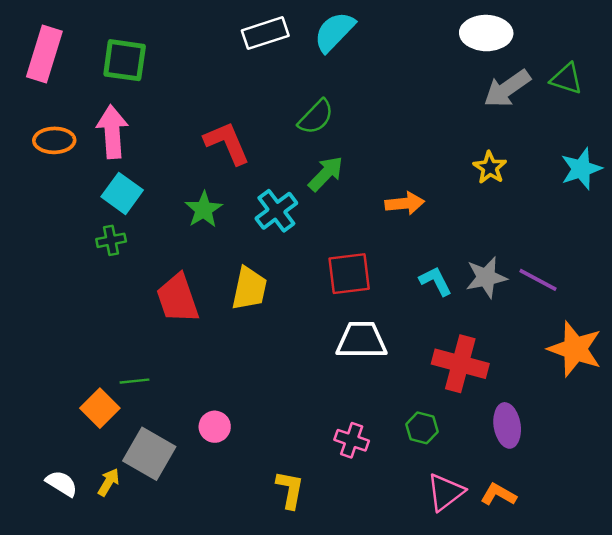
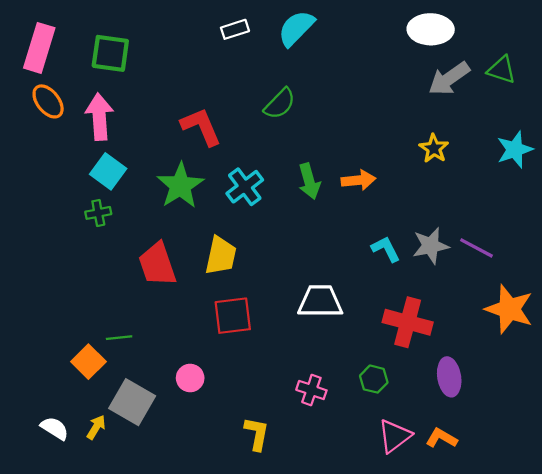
white rectangle: (265, 33) -> (235, 29), size x0.7
orange ellipse: (54, 140) -> (48, 101), moved, turned 52
green arrow: (326, 174) -> (309, 181), moved, turned 120
green star: (204, 210) -> (180, 186), size x1.4
red square: (349, 274) -> (233, 316), moved

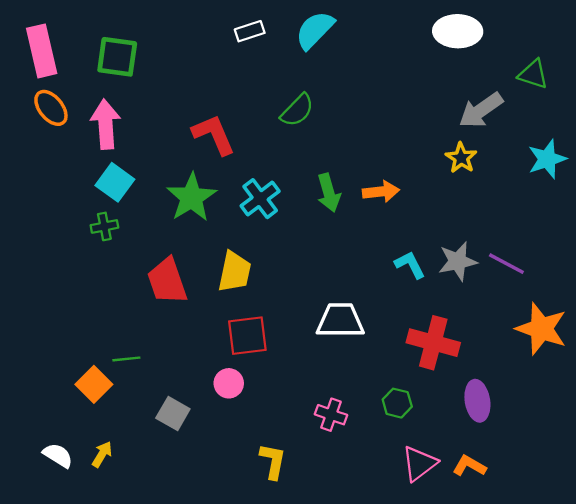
pink rectangle: (39, 48) -> (42, 51), turned -30
gray arrow: (449, 79) -> (481, 110), moved
pink circle: (190, 378) -> (229, 383), moved
gray square: (132, 402) -> (173, 414), moved, size x0.7

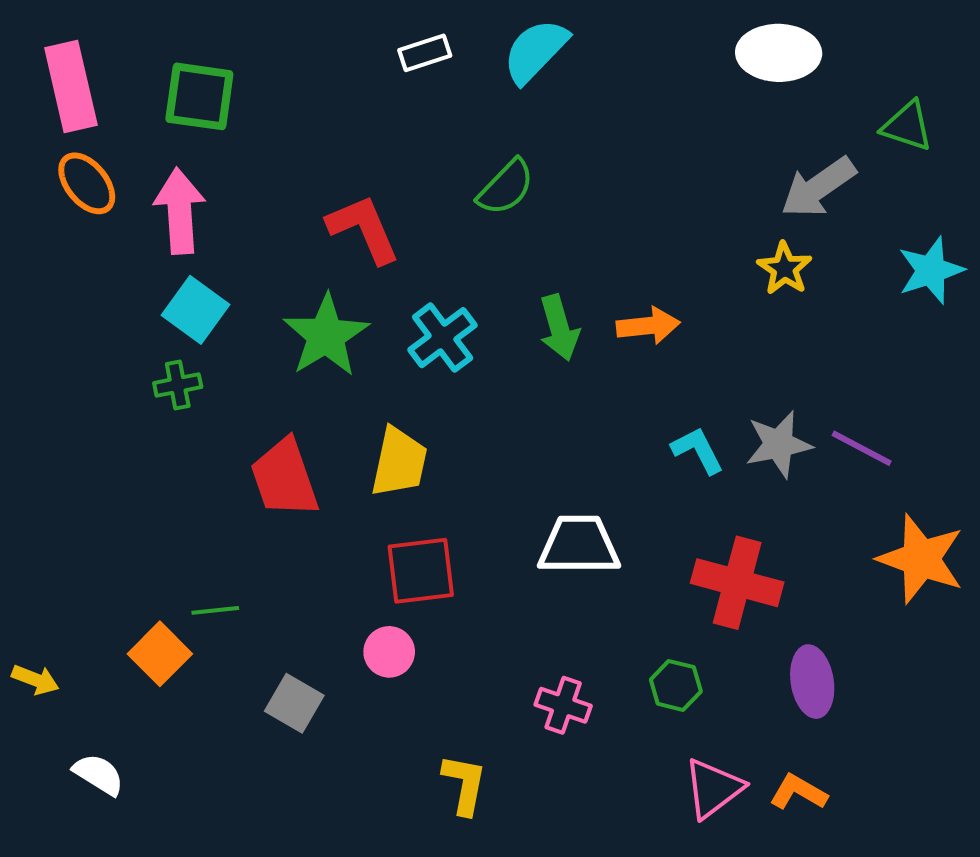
yellow arrow: (102, 454) -> (35, 680), moved, turned 80

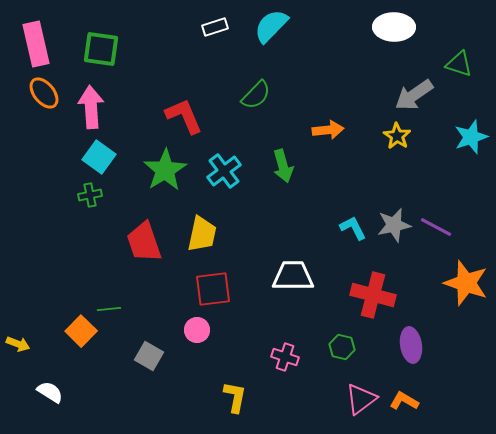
orange arrow: (648, 326) -> (328, 130), moved

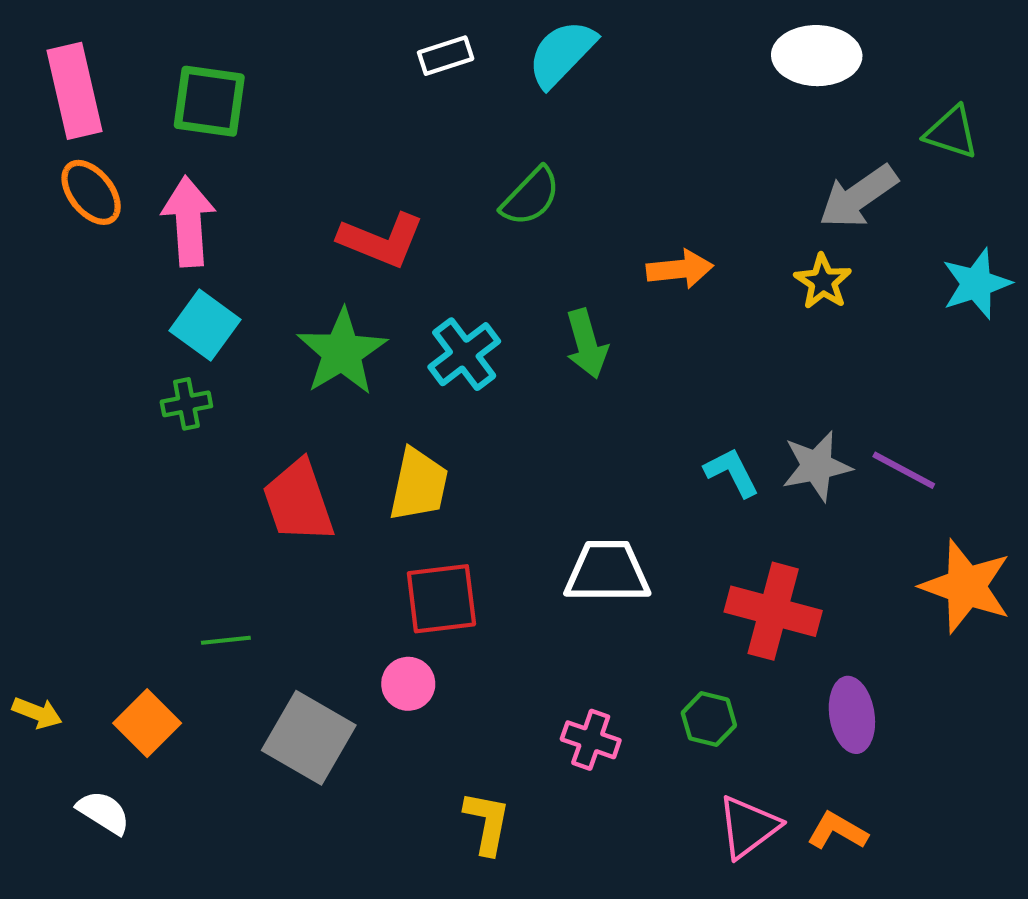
red L-shape: (184, 116) -> (381, 240), turned 135
orange square: (81, 331) -> (147, 723), moved
gray square: (149, 356) -> (309, 738), size x1.5

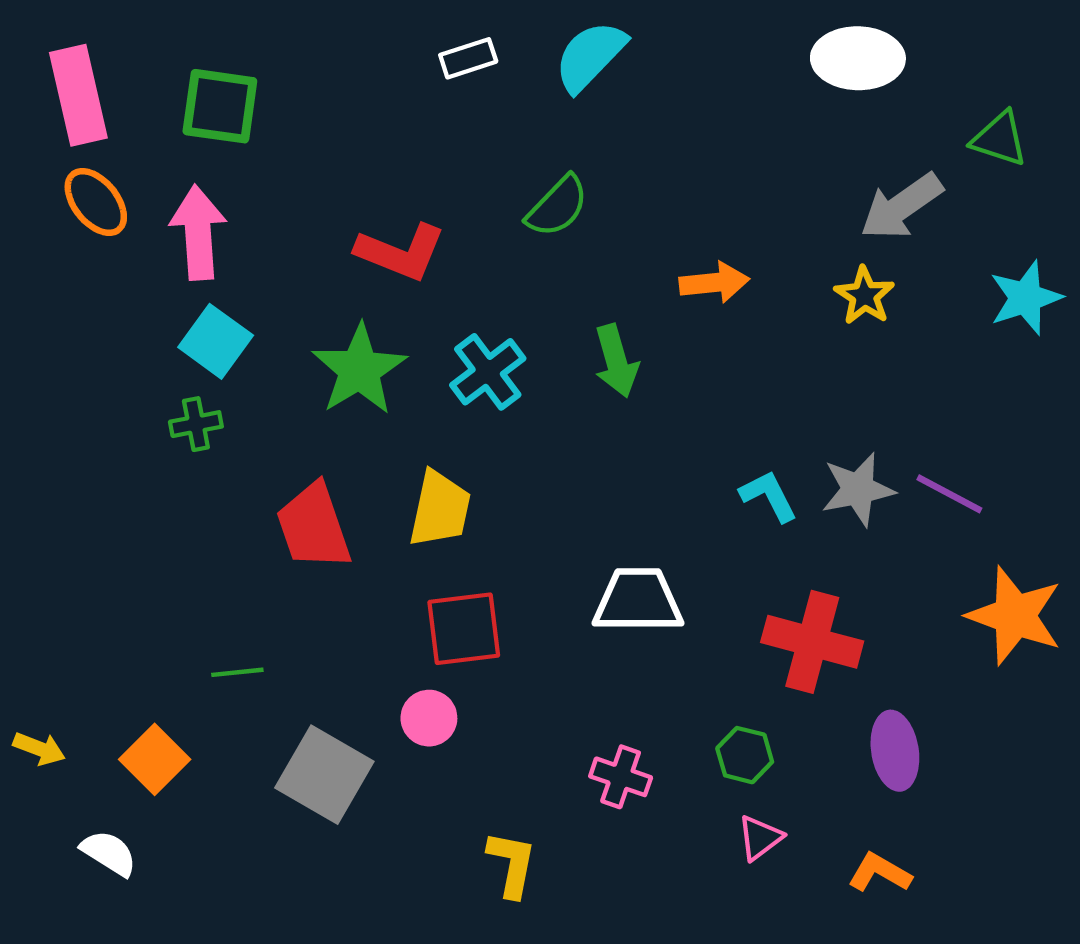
pink triangle: (748, 827) -> (760, 838), moved, size x0.7

